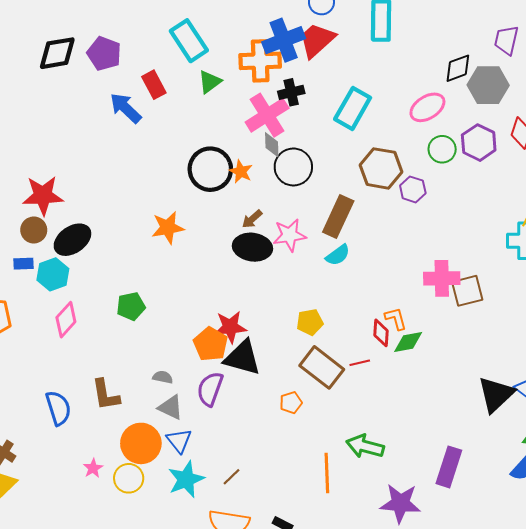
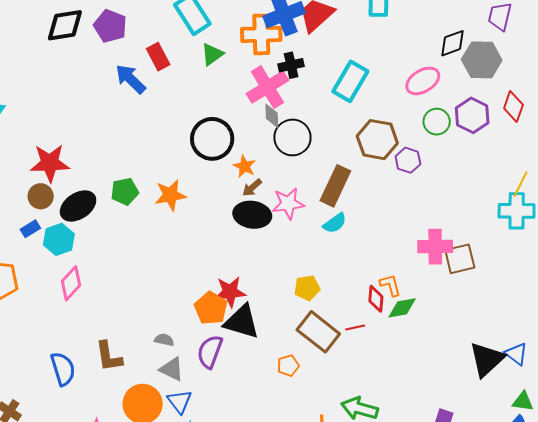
orange star: (241, 172) -> (245, 166), moved
blue rectangle: (23, 264) -> (30, 229), turned -30
green pentagon: (131, 306) -> (125, 191), moved

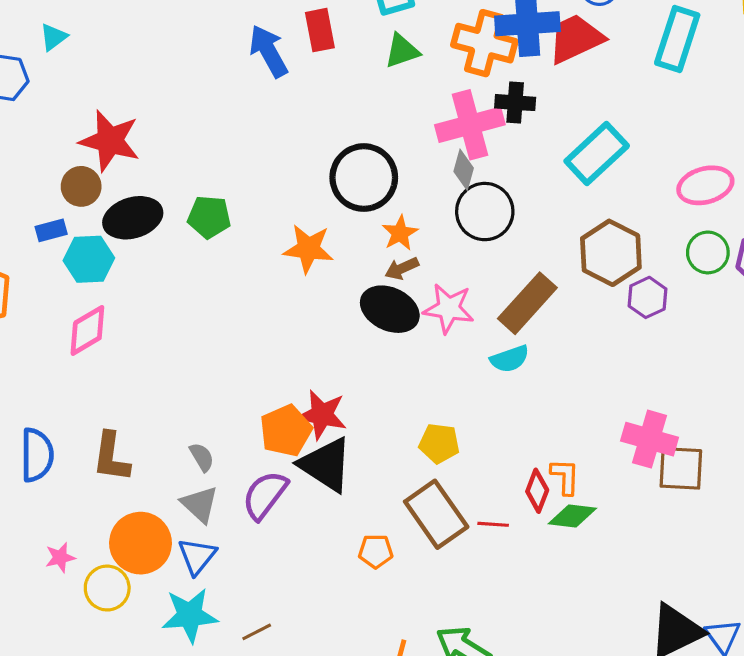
orange star: (170, 195) -> (308, 249), moved
gray semicircle: (164, 340) -> (202, 457), turned 30

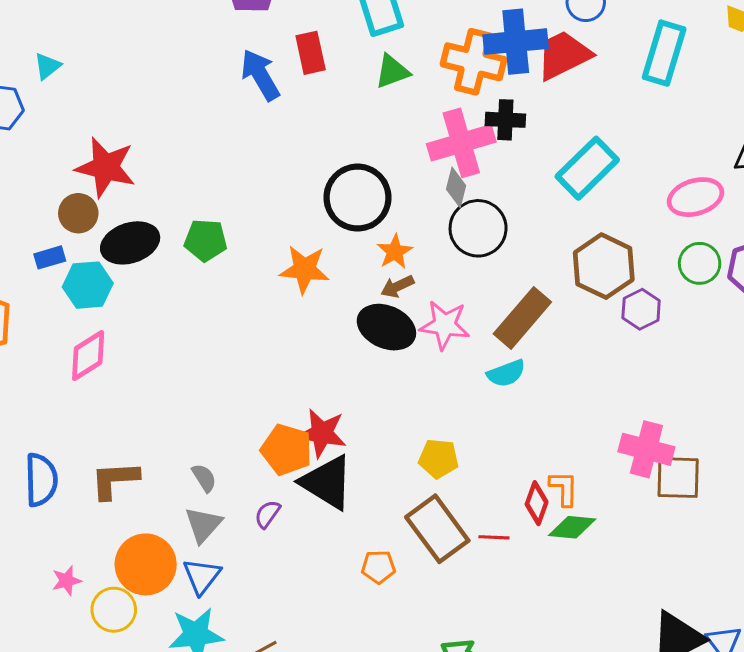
orange pentagon: (286, 431) -> (287, 450), turned -30
brown L-shape: (111, 457) -> (115, 480), turned 80
purple semicircle: (265, 495) -> (267, 514), size x0.6
gray triangle: (200, 504) -> (203, 525), turned 30

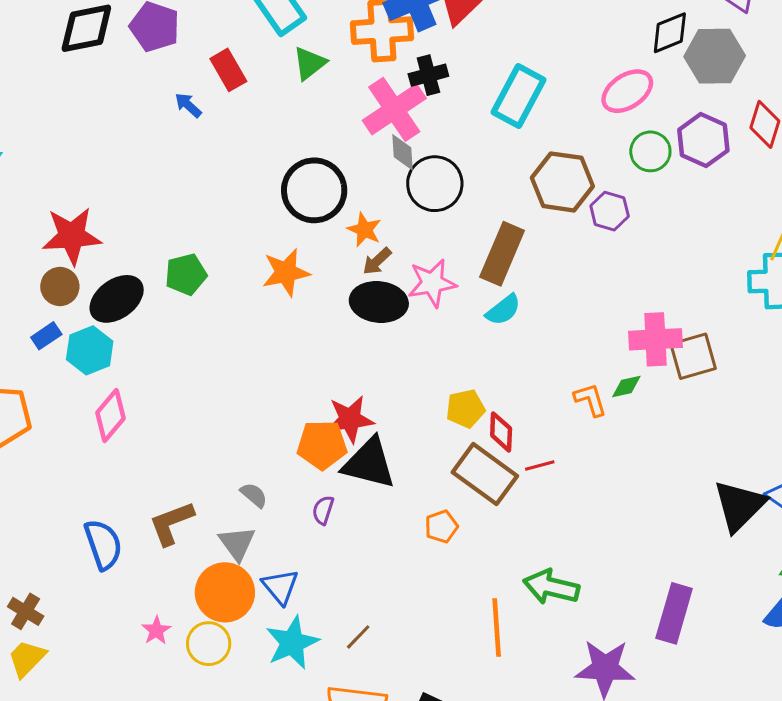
blue arrow: (260, 75) -> (188, 105), size x0.6
red diamond: (537, 503) -> (501, 432), moved
gray triangle: (203, 525) -> (237, 543), moved
green diamond: (572, 527) -> (626, 386), moved, size x0.7

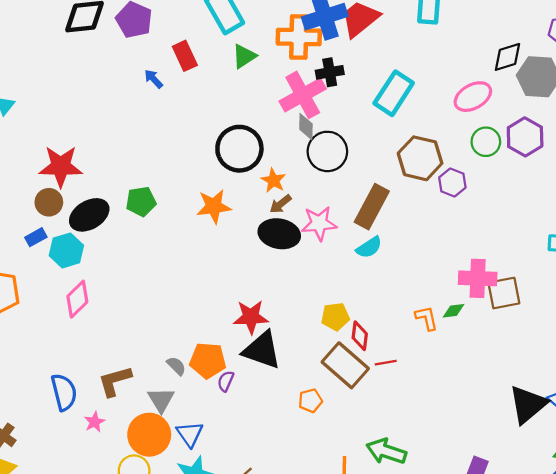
orange pentagon: (322, 445) -> (208, 360), moved
pink star: (156, 630) -> (95, 422), moved

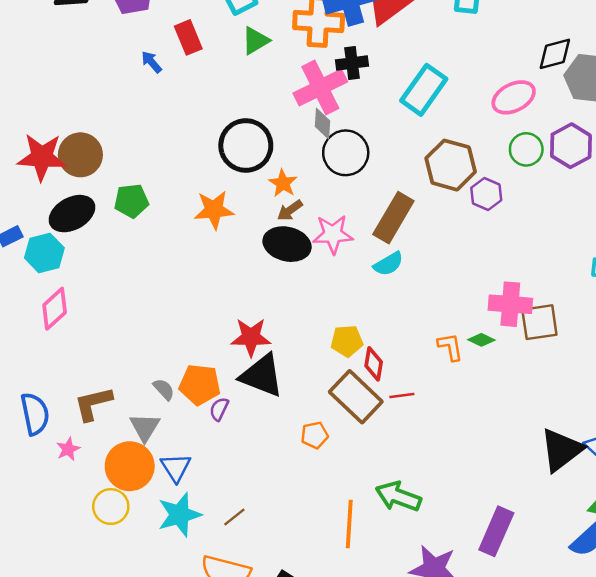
brown circle: (49, 202) -> (80, 155), moved, size x1.4
green diamond: (453, 311) -> (481, 340), turned 30

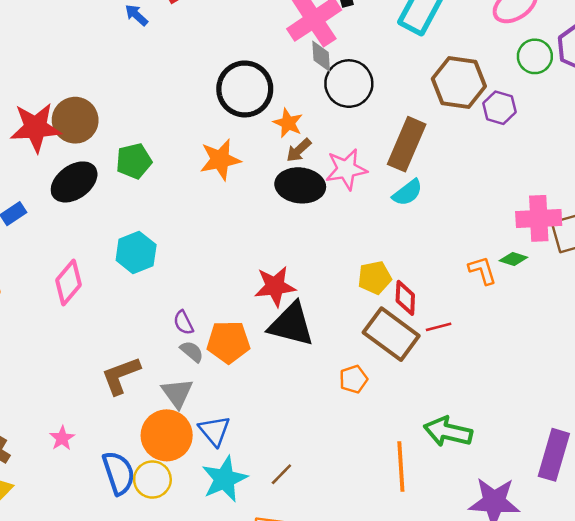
cyan hexagon: (44, 253) -> (136, 253), moved
purple semicircle: (219, 409) -> (183, 323), moved, turned -45
blue semicircle: (35, 414) -> (119, 473), moved
pink star: (68, 449) -> (62, 438), moved

